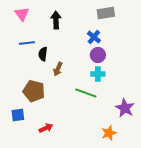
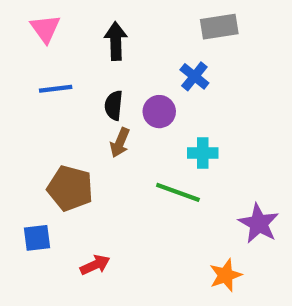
black semicircle: (43, 54) -> (114, 105), moved
purple circle: (98, 55) -> (159, 112), moved

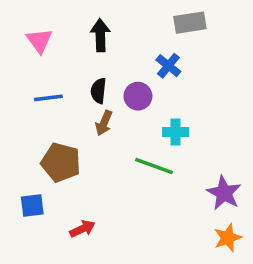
pink triangle: (45, 29) -> (39, 41), moved
blue line: (56, 89) -> (48, 98), moved
orange star: (226, 275) -> (228, 238), moved

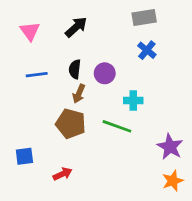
black arrow: (100, 35) -> (76, 27), turned 50
blue cross: (168, 66) -> (147, 50), moved
brown pentagon: (61, 162) -> (71, 124), moved

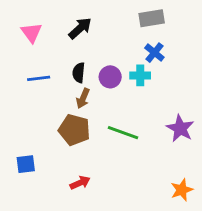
cyan cross: (133, 100) -> (140, 75), moved
purple star: (170, 147) -> (180, 128), moved
red arrow: (63, 174) -> (80, 183), moved

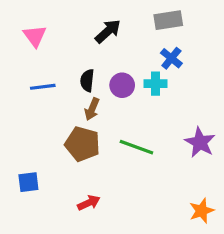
black arrow: (80, 28) -> (108, 31), moved

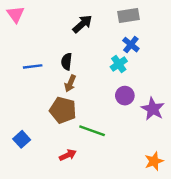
pink triangle: (35, 36) -> (16, 14), moved
cyan cross: (156, 84) -> (119, 64), turned -35
purple circle: (122, 85) -> (125, 96), moved
green line: (136, 147) -> (92, 131), moved
blue square: (28, 182) -> (22, 139), turned -35

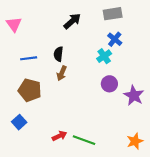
pink triangle: (16, 14) -> (14, 24), moved
brown pentagon: (63, 110) -> (30, 90), moved
green line: (92, 131) -> (84, 140), moved

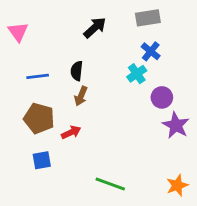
purple circle: (109, 84) -> (162, 97), moved
blue square: (19, 122) -> (42, 160), moved, turned 32
red arrow: (59, 136) -> (71, 132), moved

